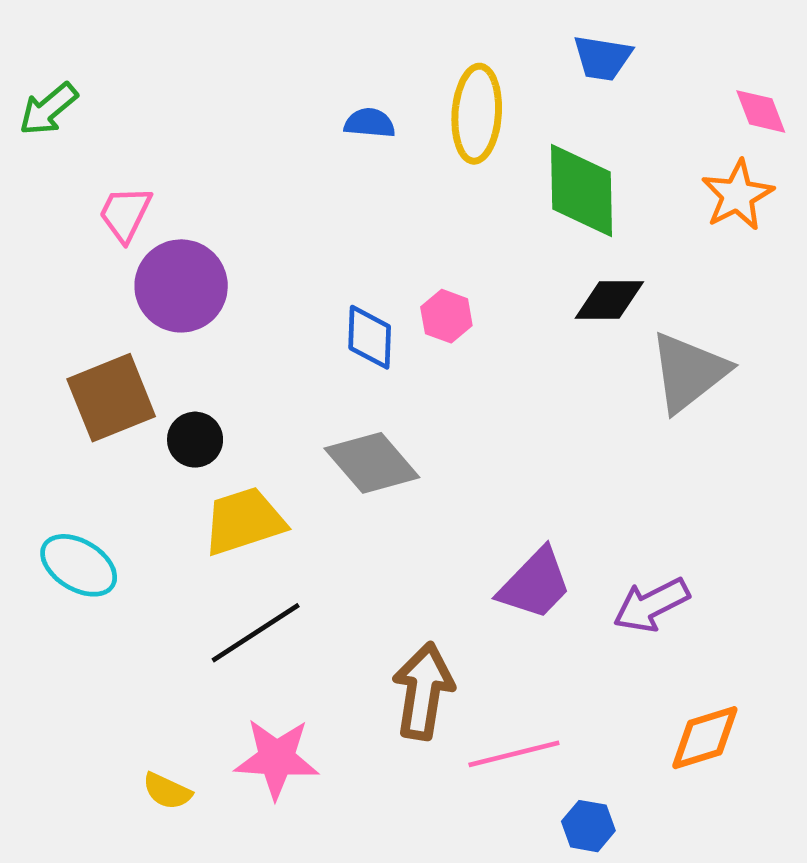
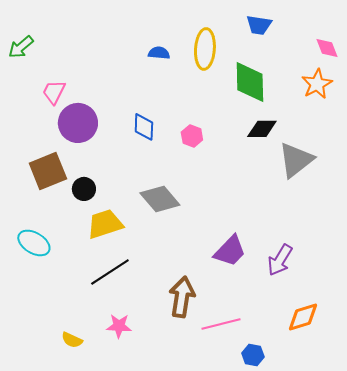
blue diamond: (370, 337) -> (144, 127), moved
purple arrow: (651, 605) -> (280, 260), turned -32
pink star: (277, 759) -> (119, 326), size x0.7

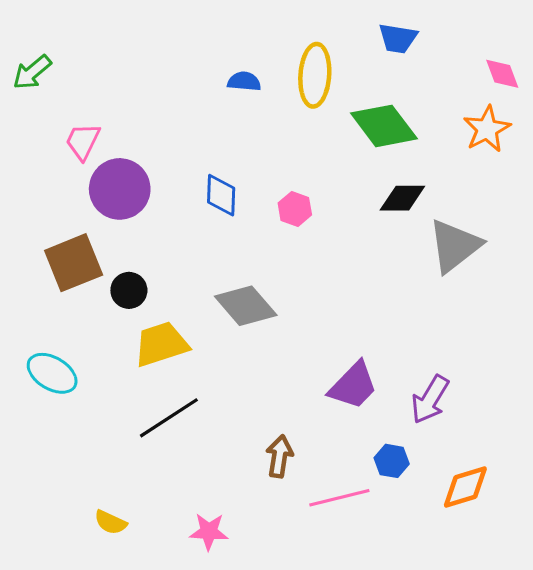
green diamond: (250, 82) -> (384, 126), turned -36
brown arrow: (182, 297) -> (279, 456), size x0.7
pink star: (119, 326) -> (209, 532), moved
blue hexagon: (253, 355) -> (392, 461), moved

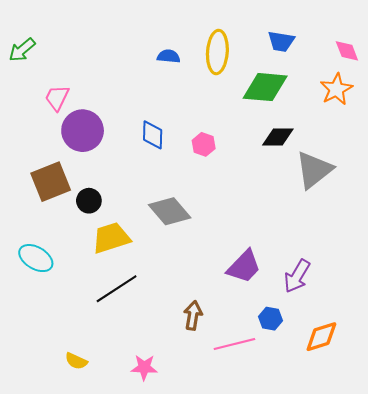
blue trapezoid: (398, 38) -> (281, 41), moved
green diamond: (384, 126) -> (265, 87), turned -48

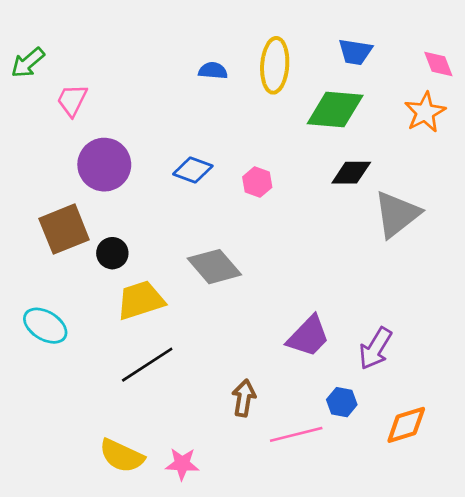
pink trapezoid: (57, 98) -> (72, 100), moved
blue diamond: (153, 135) -> (193, 170), turned -72
yellow semicircle: (76, 361) -> (122, 456), moved, size x1.6

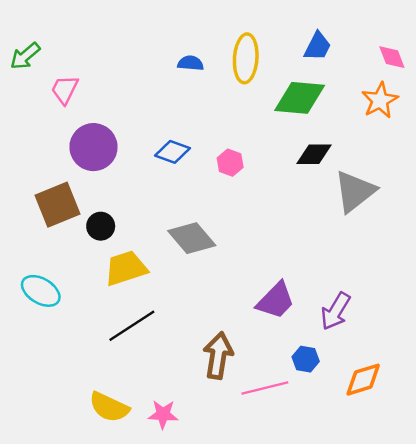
blue trapezoid: (355, 52) -> (318, 46), turned -72
brown arrow: (244, 398) -> (218, 356), size x1.4

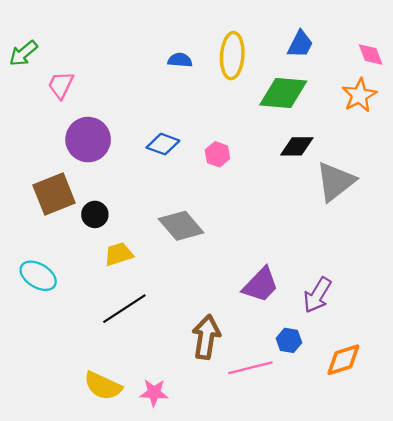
yellow trapezoid: (126, 268) -> (119, 254), size x0.7

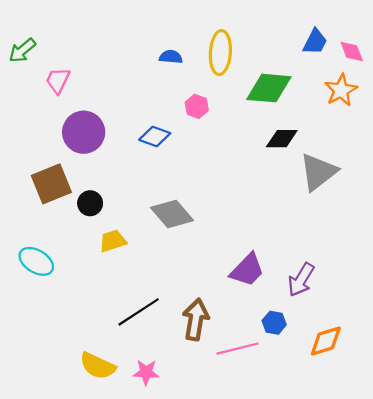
blue trapezoid: (300, 44) -> (315, 42), moved
pink hexagon: (217, 154) -> (197, 106), moved
black line: (124, 309) -> (139, 312), moved

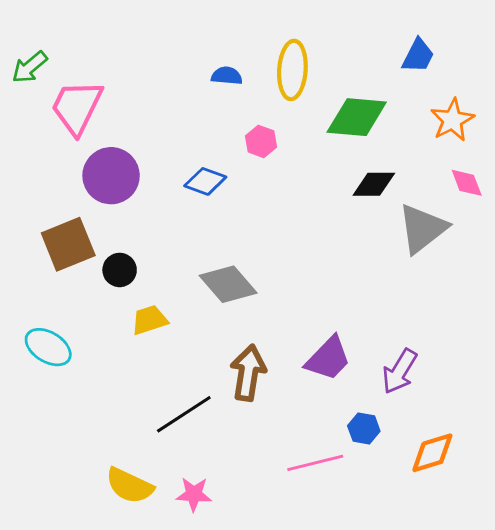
pink diamond: (352, 51) -> (467, 183), moved
pink trapezoid: (58, 81) -> (77, 107), size x1.6
brown arrow: (196, 320) -> (248, 373), moved

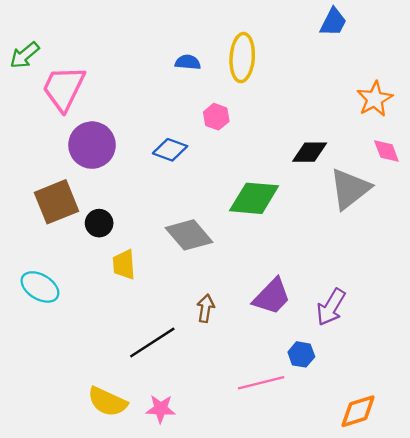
blue trapezoid: (418, 56) -> (333, 22), moved
green diamond: (357, 117) -> (254, 198), moved
yellow trapezoid: (150, 320) -> (124, 265), turned -76
brown arrow: (248, 373) -> (206, 308), size x0.6
orange diamond: (432, 453) -> (358, 411), moved

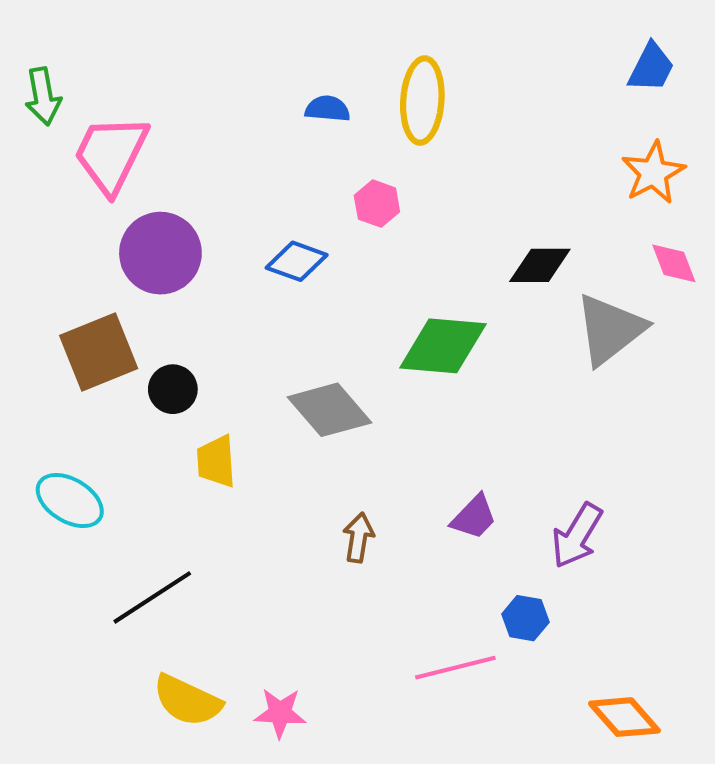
blue trapezoid: (333, 22) -> (651, 68), moved
green arrow: (25, 55) -> (43, 96), turned -60
purple trapezoid: (272, 296) -> (474, 517), size x0.7
black line: (152, 343) -> (152, 597), moved
orange diamond: (358, 411) -> (624, 717), turned 66

